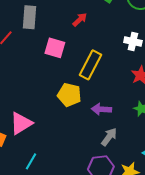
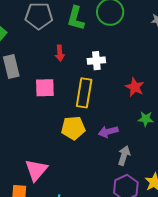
red arrow: (80, 20) -> (60, 53), turned 147
white cross: (133, 41) -> (96, 61), moved

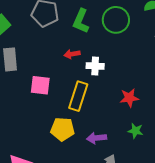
red arrow: (60, 53) -> (72, 54), moved, turned 77
red star: (135, 87) -> (129, 98), turned 30

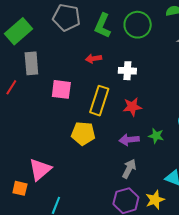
white cross: (95, 66) -> (127, 71), moved
red star: (129, 98) -> (132, 107), moved
purple arrow: (97, 138) -> (129, 140), moved

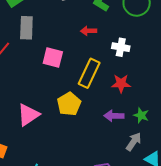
yellow pentagon: (83, 134) -> (69, 104), turned 30
pink triangle: (40, 169) -> (28, 115), moved
gray arrow: (129, 169) -> (134, 142), moved

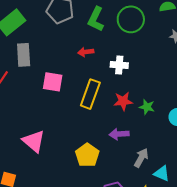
yellow pentagon: (69, 104) -> (87, 155), moved
pink triangle: (28, 115) -> (34, 141), turned -40
green star: (141, 115) -> (147, 107), moved

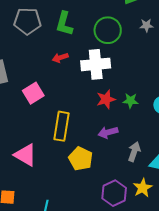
green circle: (131, 19) -> (108, 30), moved
white cross: (119, 65) -> (96, 64), size x1.6
pink square: (53, 82) -> (33, 93), turned -30
yellow rectangle: (90, 94) -> (62, 126), moved

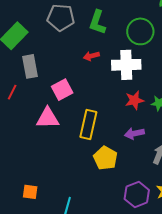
pink triangle: (25, 155) -> (48, 118), moved, turned -35

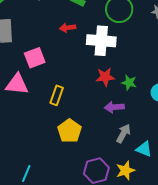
yellow rectangle: (88, 124) -> (57, 95), size x0.7
purple arrow: (134, 133) -> (114, 107), moved

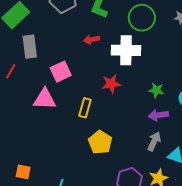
red star: (105, 77) -> (111, 84), moved
purple arrow: (114, 107) -> (158, 115), moved

